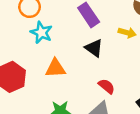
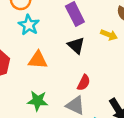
red semicircle: (107, 86) -> (84, 83), turned 70

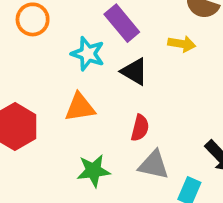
cyan star: (29, 25) -> (88, 54), moved
red semicircle: (84, 83) -> (140, 128), moved

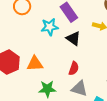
cyan star: (88, 54) -> (50, 27), turned -30
orange triangle: (80, 107) -> (35, 64), moved

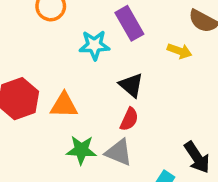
black triangle: (73, 38) -> (131, 85), moved
gray triangle: (79, 89) -> (119, 152), moved

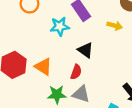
orange triangle: (64, 105) -> (43, 67), turned 36
red semicircle: (129, 119) -> (76, 72), moved

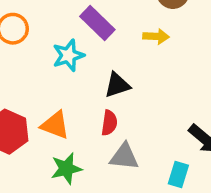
black triangle: (85, 50) -> (117, 85), turned -42
green star: (57, 95) -> (66, 169), moved

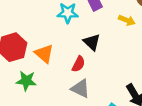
black triangle: (117, 85) -> (92, 42), turned 42
green star: (66, 169) -> (26, 81), moved

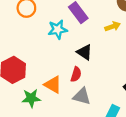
yellow arrow: (127, 20) -> (113, 26), turned -32
orange triangle: (44, 54) -> (53, 85), moved

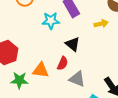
orange triangle: (53, 85) -> (41, 70), turned -30
gray triangle: (82, 96) -> (77, 79), moved

